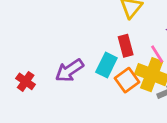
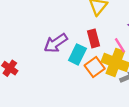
purple arrow: (69, 70) -> (56, 43), moved

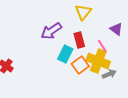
purple arrow: (56, 43) -> (51, 31), moved

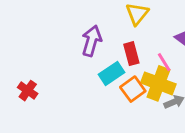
purple arrow: (51, 31) -> (92, 41), turned 140
cyan rectangle: (65, 54) -> (112, 73), turned 30

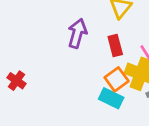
cyan rectangle: (112, 73) -> (111, 98), moved, turned 60

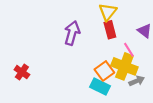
red rectangle: (115, 45) -> (110, 30), moved

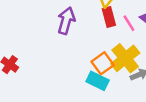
pink line: (129, 50) -> (129, 23), moved
yellow cross: (124, 66) -> (125, 58), turned 30

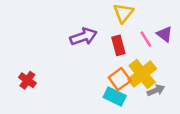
red rectangle: (109, 17) -> (118, 45), moved
purple arrow: (66, 21) -> (84, 37), turned 55

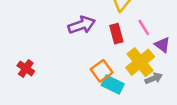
purple triangle: (165, 34) -> (162, 45), moved
orange square: (120, 79) -> (102, 71), moved

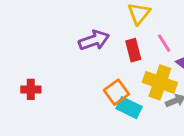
yellow cross: (140, 62) -> (160, 82), turned -32
red cross: (26, 68) -> (31, 89), turned -35

